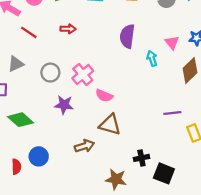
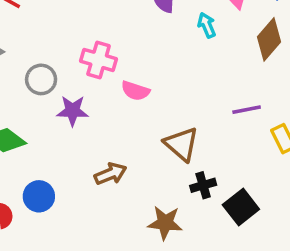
gray circle: (50, 73) -> (41, 79), moved
pink cross: (83, 75) -> (99, 60), turned -30
brown triangle: (110, 125) -> (181, 144), moved, turned 30
black square: (164, 173) -> (241, 207), turned 35

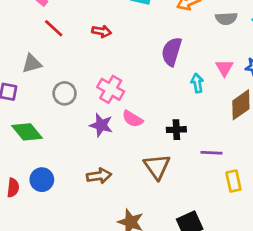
purple star: (73, 111) -> (101, 125), moved
black cross: (203, 185) -> (176, 130), moved

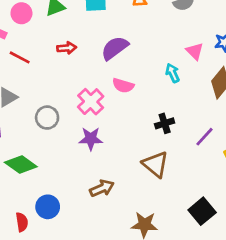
purple semicircle: (172, 52) -> (115, 48), moved, turned 52
pink cross: (111, 89) -> (91, 102), turned 32
pink semicircle: (132, 119) -> (123, 86), moved
purple line: (211, 153) -> (205, 137), turned -35

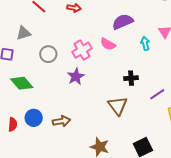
purple semicircle: (115, 48) -> (123, 22), moved
purple star: (91, 139) -> (76, 77), turned 30
brown arrow: (102, 188) -> (61, 121), moved

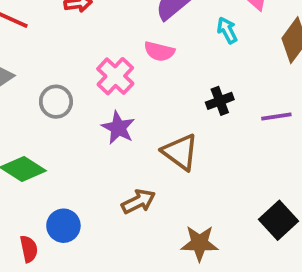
purple line: (157, 94) -> (276, 116), turned 42
brown triangle: (118, 106) -> (180, 152), moved
brown arrow: (61, 121) -> (138, 201), moved

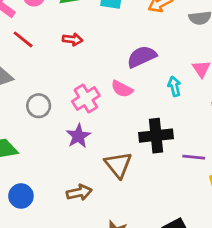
black cross: (220, 101) -> (156, 136), size x1.6

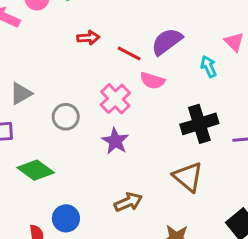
red line: (23, 39) -> (129, 53), moved
brown triangle: (118, 165) -> (188, 177), moved

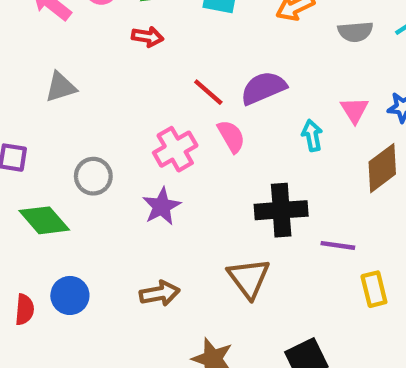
red arrow: (88, 38) -> (148, 37), moved
pink semicircle: (152, 81) -> (231, 136), turned -150
gray triangle: (21, 94) -> (61, 87), moved
gray circle: (66, 117) -> (93, 176), moved

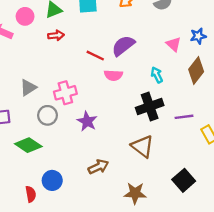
gray triangle: (61, 87) -> (28, 88), moved
cyan arrow: (312, 135) -> (157, 75), moved
pink semicircle: (231, 136) -> (113, 75), turned 138
pink cross: (175, 149) -> (65, 93), moved, turned 30

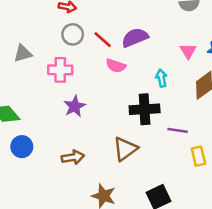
gray circle: (48, 115) -> (73, 34), moved
brown triangle: (142, 146) -> (125, 149), turned 30
blue circle: (52, 180) -> (22, 147), moved

